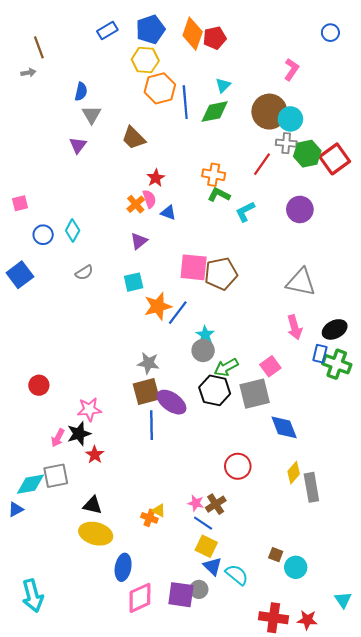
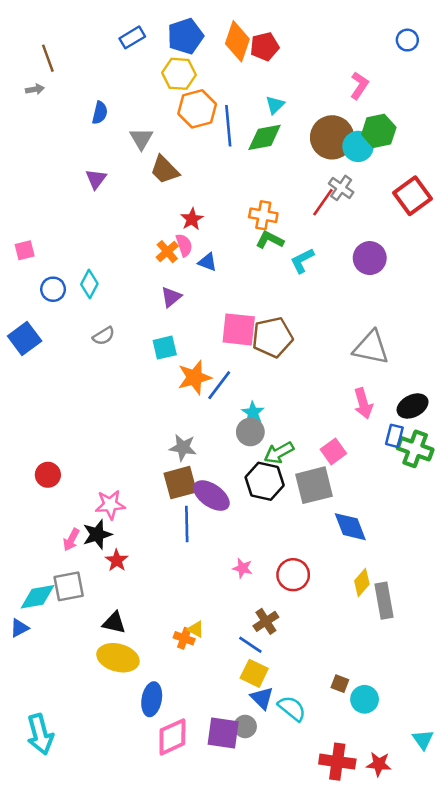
gray triangle: (92, 115) -> (141, 139), moved
gray cross: (286, 143) -> (341, 188), moved, turned 30
green hexagon: (307, 154) -> (379, 131), moved
pink star: (196, 503) -> (243, 568), moved

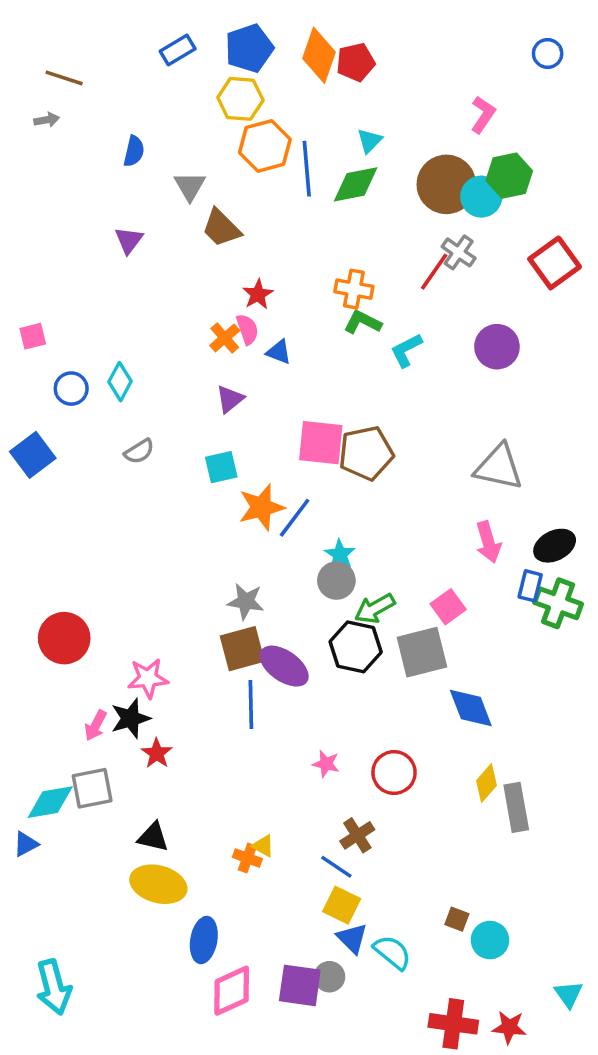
brown line: (48, 58) -> (64, 78), turned -52
red circle: (48, 475) -> (64, 638), size x1.5

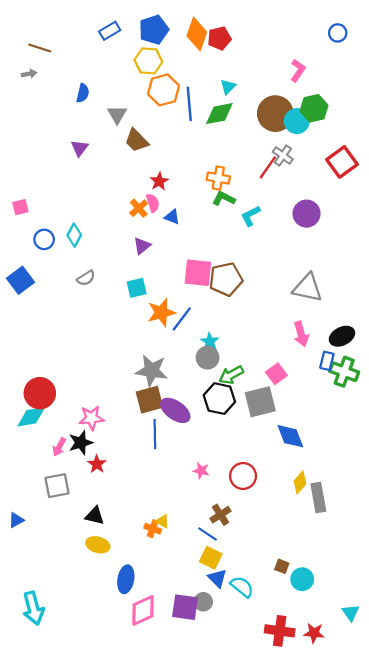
gray star: (246, 601) -> (152, 371), size x1.4
cyan diamond: (50, 802) -> (31, 417), moved
yellow ellipse: (158, 884) -> (98, 545), size x0.7

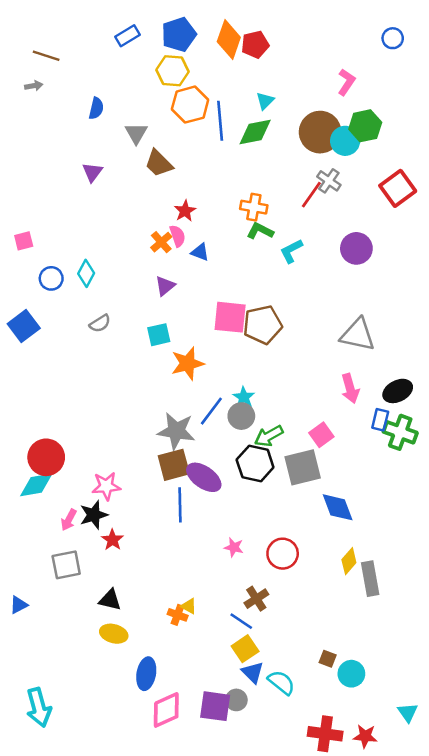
blue line: (182, 319) -> (211, 411), moved
yellow square: (211, 558) -> (245, 649), turned 30

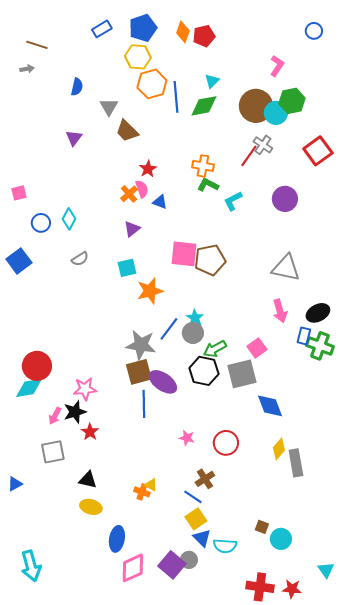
orange diamond: (229, 39) -> (183, 32), size x0.7
cyan semicircle: (281, 682) -> (225, 546), turned 145
purple square: (215, 706) -> (172, 565), turned 32

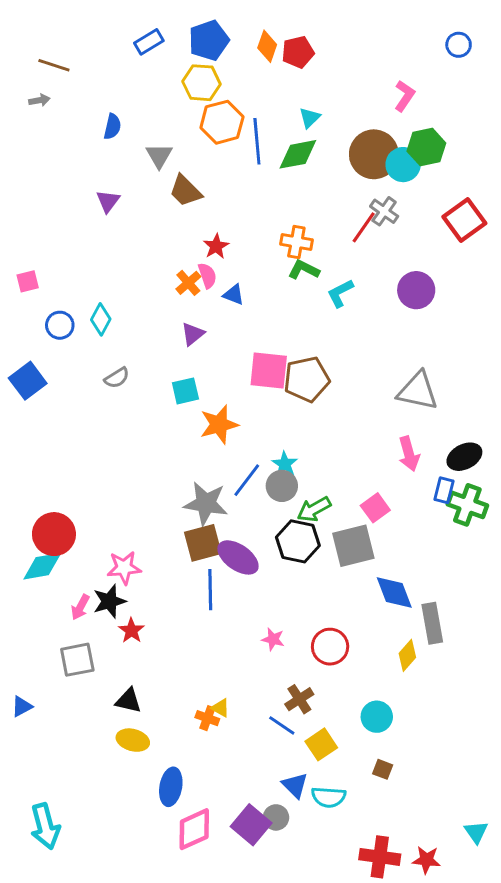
gray rectangle: (296, 463) -> (432, 623), moved
yellow square: (196, 519) -> (321, 744), moved
cyan circle: (281, 539) -> (377, 717), moved

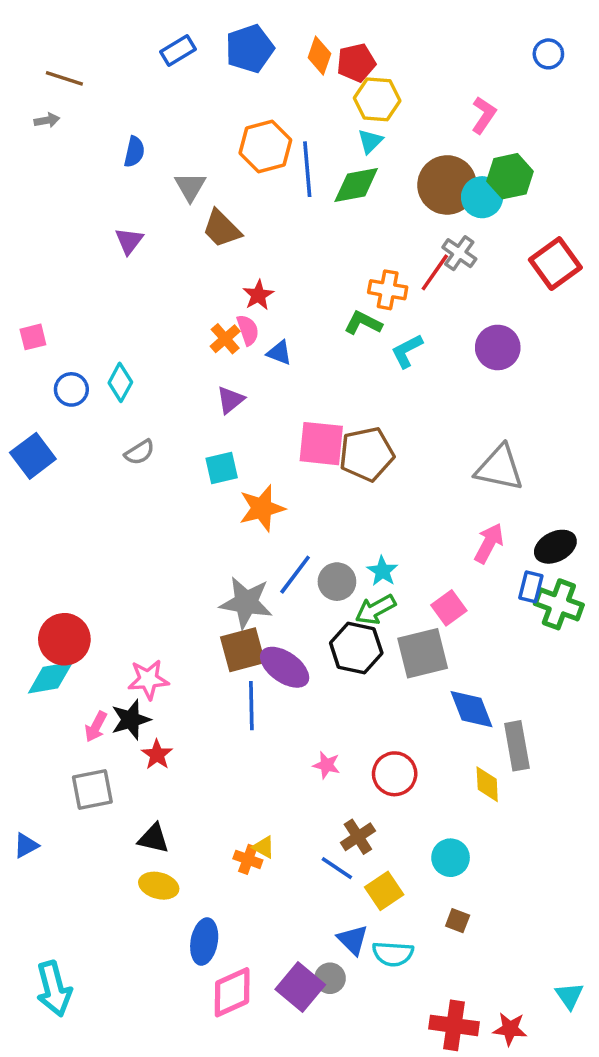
yellow hexagon: (201, 83) -> (377, 99), moved
orange cross: (296, 242) -> (388, 290), moved
pink arrow: (409, 454) -> (489, 543), turned -136
cyan star: (285, 464) -> (382, 571), moved
yellow diamond: (407, 655) -> (487, 784), turned -44

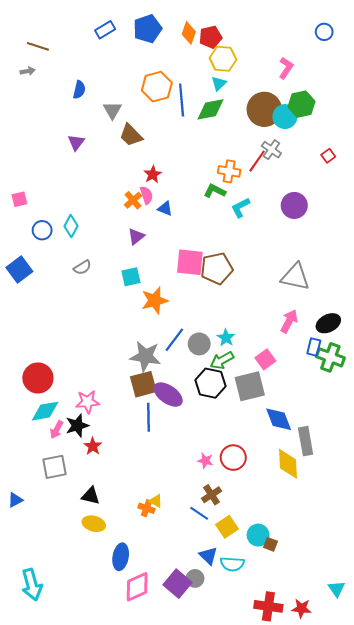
red square: (555, 264) -> (328, 156), size x0.5
cyan diamond: (50, 678) -> (45, 411), moved
pink star: (326, 765) -> (205, 461), moved
yellow diamond: (487, 784) -> (288, 464), size x1.4
cyan circle: (451, 858) -> (258, 535), moved

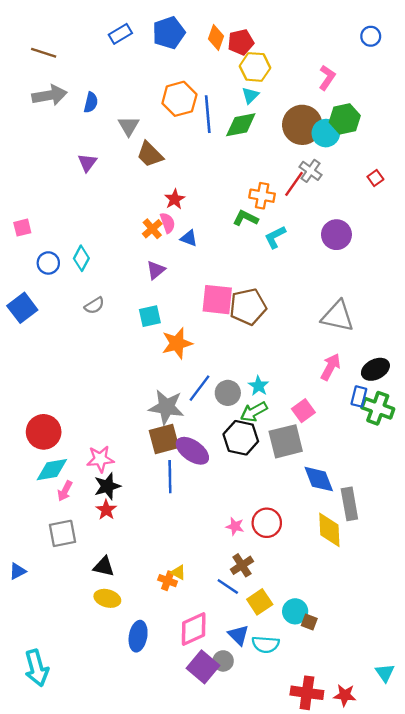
gray arrow: (28, 71) -> (50, 95), moved, size x2.0
black star: (77, 426) -> (107, 486), moved
pink diamond: (137, 587) -> (194, 629), moved

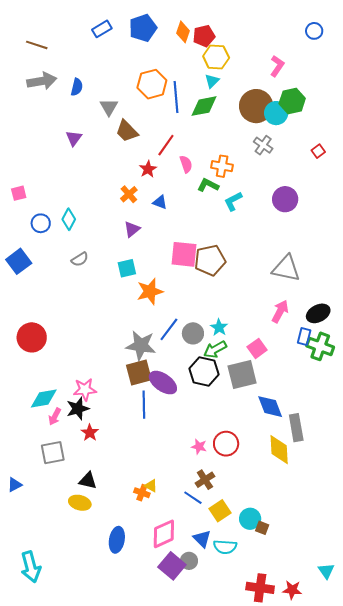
red line: (294, 184) -> (166, 145), moved
pink semicircle: (168, 223) -> (186, 164), moved
red circle: (44, 432) -> (32, 337), moved
black star: (107, 486) -> (78, 409), moved
yellow ellipse: (107, 598) -> (80, 503), moved

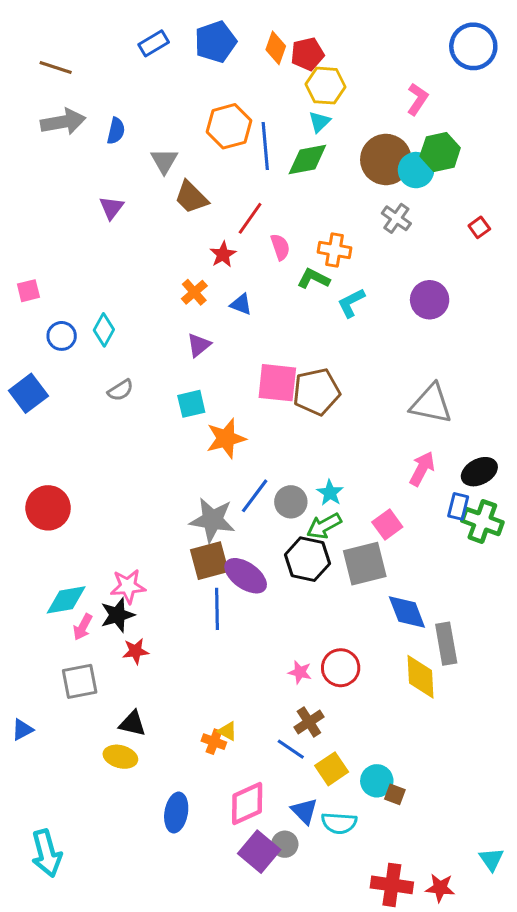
blue circle: (314, 31) -> (473, 46), size x1.8
red star: (90, 433) -> (135, 651), turned 30

